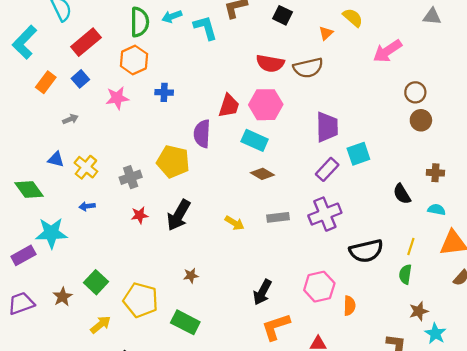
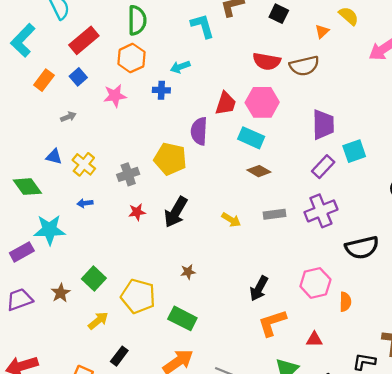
cyan arrow: (172, 16) -> (180, 67), moved

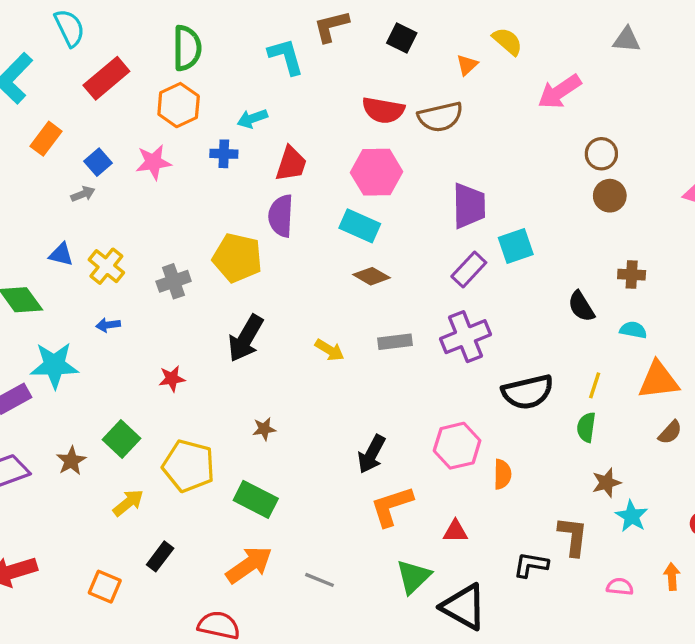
blue square: (78, 77) -> (98, 162), moved
red trapezoid: (226, 103) -> (291, 164), moved
red star: (137, 212) -> (172, 379), moved

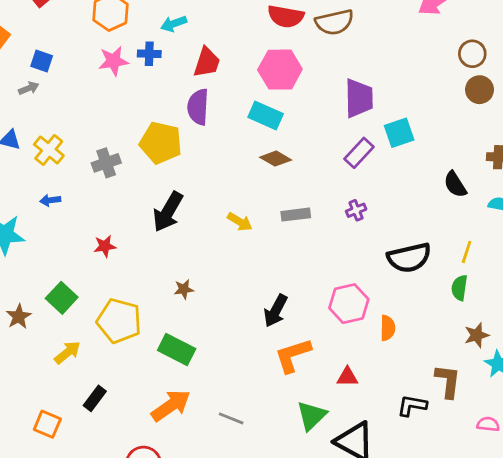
blue square: (98, 162) -> (42, 61), turned -30
pink star: (153, 162) -> (113, 61), moved
purple cross: (465, 337) -> (356, 210), size x0.5

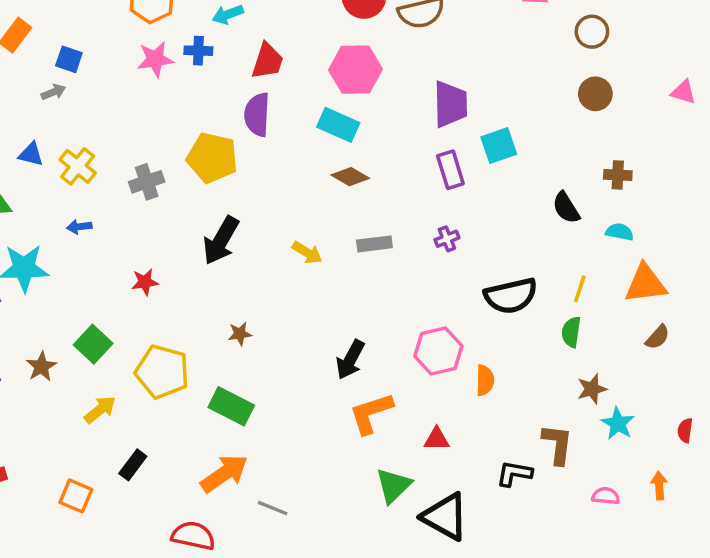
brown circle: (472, 54) -> (592, 32), moved
purple rectangle: (359, 153) -> (450, 170), turned -60
gray line: (231, 418) -> (273, 508), moved

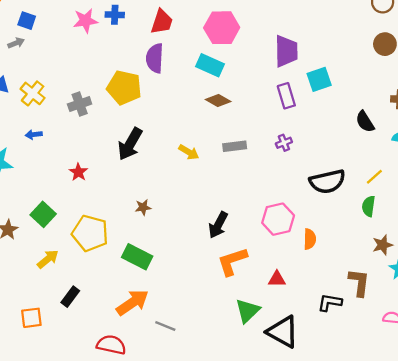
red star: (145, 282) -> (78, 172), turned -30
yellow line: (580, 289) -> (374, 177), turned 30
orange square: (76, 496) -> (31, 318), turned -30

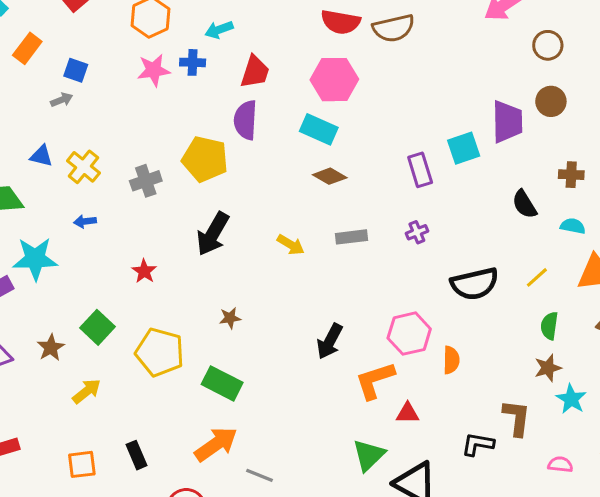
purple trapezoid: (286, 51) -> (507, 122), moved
green semicircle: (368, 206) -> (549, 326), moved
yellow arrow: (48, 259) -> (87, 391), moved
orange L-shape: (232, 261) -> (375, 380), moved
black rectangle: (70, 297) -> (136, 455), moved, turned -60

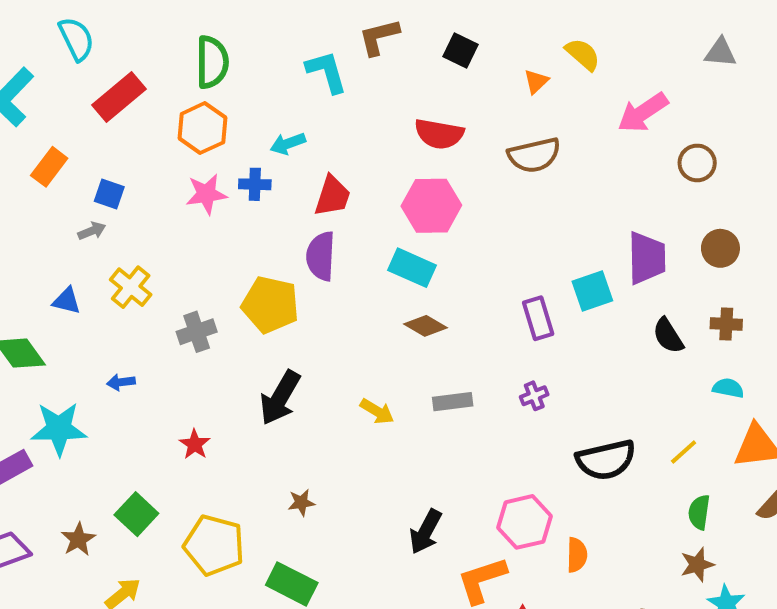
brown semicircle: (394, 28) -> (534, 155), moved
brown circle: (551, 101) -> (720, 248), moved
yellow cross: (83, 167) -> (131, 287), moved
black semicircle: (524, 204) -> (668, 336), moved

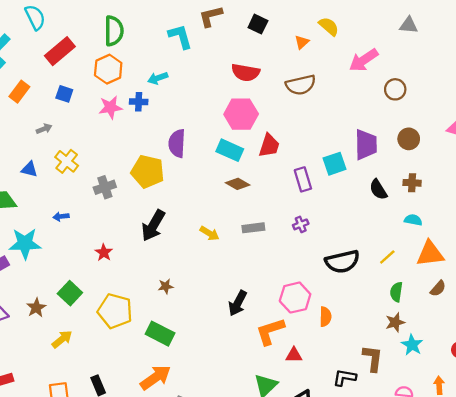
blue square: (109, 194) -> (64, 94), moved
red trapezoid: (332, 196) -> (269, 146), moved

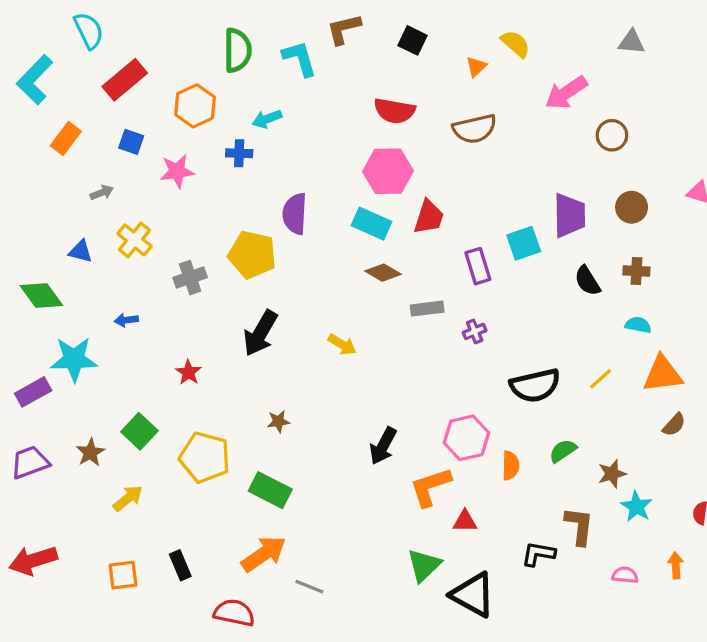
green semicircle: (114, 31) -> (238, 50), moved
pink star: (110, 107) -> (177, 171), moved
gray rectangle: (253, 228) -> (427, 309), moved
green semicircle: (396, 292) -> (563, 451), moved, turned 48

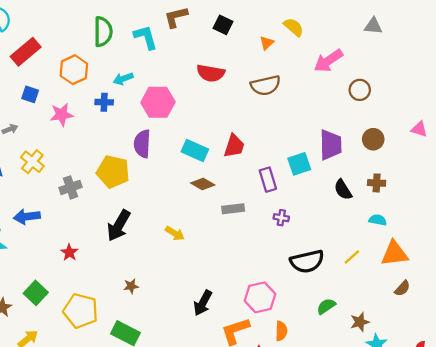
pink hexagon: (388, 171) -> (158, 102), moved
blue arrow: (126, 320) -> (27, 217), size x1.6
purple cross: (475, 331) -> (281, 218), moved, turned 32
orange semicircle: (511, 466) -> (281, 331), moved

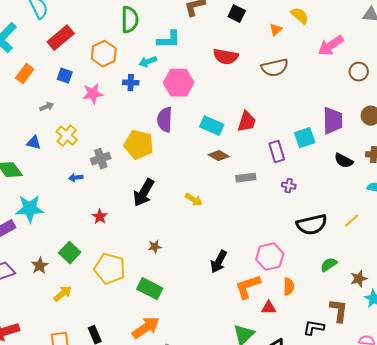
cyan L-shape: (146, 37) -> (169, 40), moved, turned 105
black semicircle: (343, 190) -> (344, 161), turned -30
blue arrow: (27, 217) -> (76, 178), moved, size x0.6

